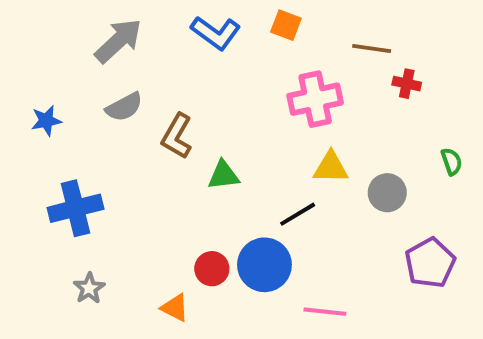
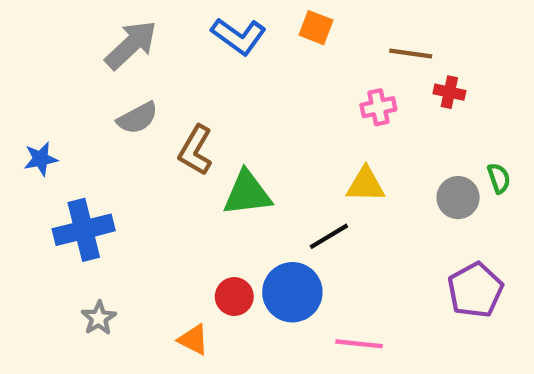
pink cross: (315, 99) -> (378, 107), moved, size x0.6
blue star: (46, 121) -> (41, 159), moved
green triangle: (224, 175) -> (247, 193), size x1.4
gray circle: (387, 193) -> (458, 198), moved

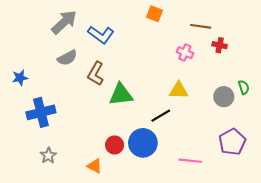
blue L-shape: (239, 36) -> (101, 35), moved
pink cross: (378, 107) -> (185, 53), turned 35
pink line: (359, 344) -> (190, 161), moved

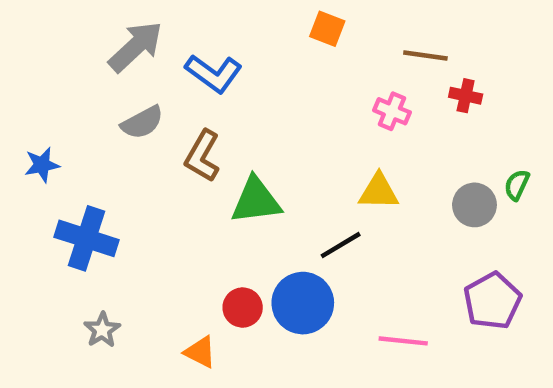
green semicircle: (244, 87) -> (517, 185), turned -136
blue cross: (41, 112) -> (86, 238), turned 32

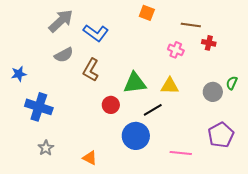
green triangle: (256, 200) -> (135, 83), moved
red circle: (243, 308) -> (111, 105), moved

